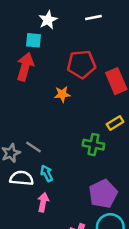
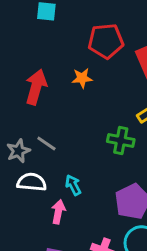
red arrow: (25, 67) -> (36, 87), moved
cyan arrow: (47, 173) -> (73, 185), moved

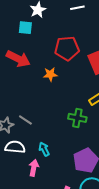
red arrow: (36, 87) -> (18, 59), moved, turned 100

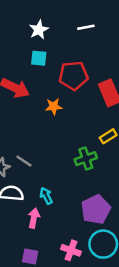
cyan square: (25, 28) -> (39, 58), moved
green cross: (77, 118) -> (86, 159), turned -30

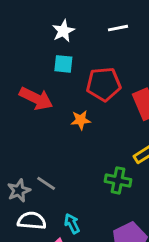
green cross: (86, 159) -> (118, 180), turned 30

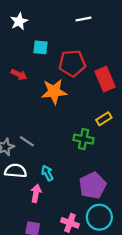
white star: (63, 31) -> (19, 21), moved
red arrow: (36, 98) -> (19, 75), size x0.6
orange star: (81, 120) -> (54, 92), size x1.6

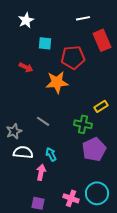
red rectangle: (105, 79) -> (102, 40), moved
gray line: (27, 141) -> (43, 121), moved
purple pentagon: (93, 185) -> (94, 149), moved

